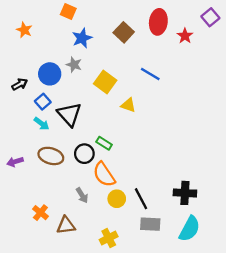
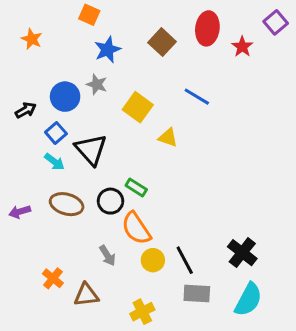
black cross: (185, 193) -> (242, 253), turned 35

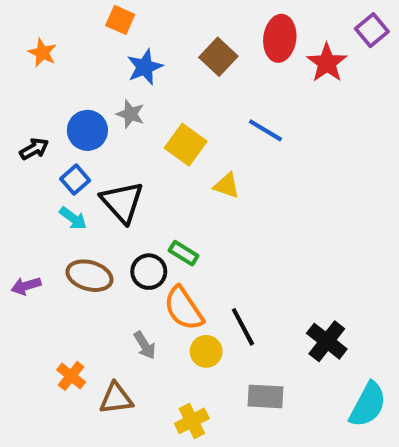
red star: (242, 47) -> (327, 63), size x1.4
black line: (185, 260) -> (243, 327), moved
cyan semicircle: (248, 300) -> (368, 405), moved

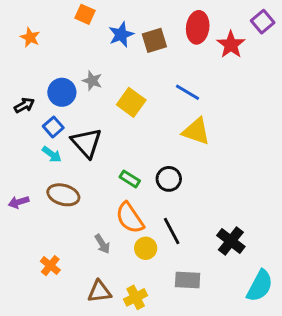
brown square: (218, 57) -> (154, 40), turned 30
blue star: (145, 67) -> (121, 35), moved
yellow triangle: (227, 186) -> (196, 131), moved, size x1.5
black circle: (149, 272) -> (169, 179), moved
brown triangle: (116, 398) -> (99, 292), moved

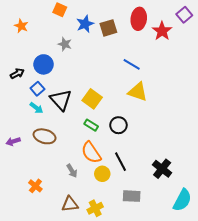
gray star: (92, 81) -> (65, 44), moved
yellow square: (131, 102) -> (92, 99), moved

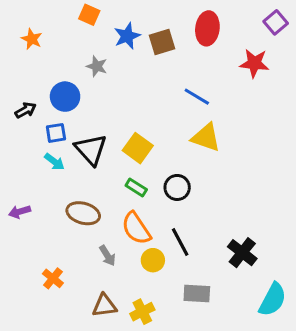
red star: (162, 31) -> (254, 63), moved, turned -30
blue square: (37, 89) -> (56, 133), turned 32
brown ellipse: (45, 136) -> (83, 213), moved

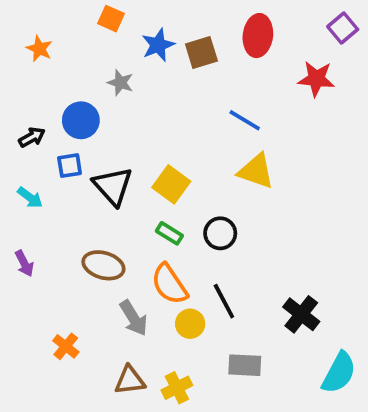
cyan arrow: (54, 162) -> (30, 198), moved
purple arrow: (20, 212) -> (24, 263), turned -100
gray arrow: (107, 256) -> (134, 318), size x1.4

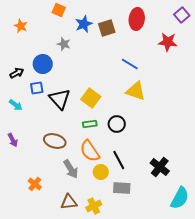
green rectangle: (169, 233) -> (90, 124), turned -40
gray rectangle: (245, 365) -> (122, 188), moved

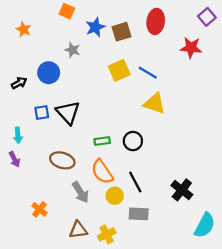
blue square: (37, 88) -> (42, 113), moved
yellow square: (91, 98) -> (119, 70), moved, turned 30
cyan arrow: (16, 105) -> (18, 135), moved, turned 48

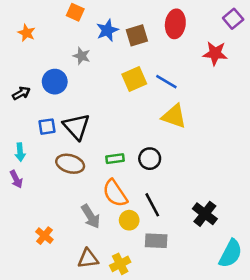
brown ellipse: (62, 160) -> (70, 164), moved

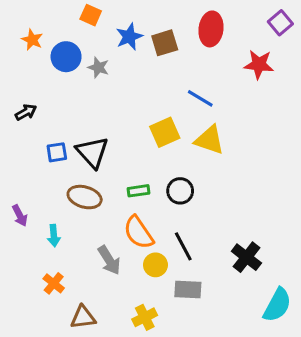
yellow square: (134, 79) -> (165, 132), moved
blue circle: (55, 82) -> (66, 57), moved
cyan arrow: (20, 152) -> (54, 236), moved
brown triangle: (88, 259) -> (83, 317), moved

